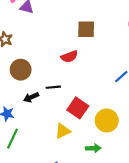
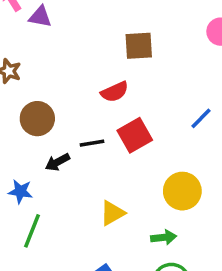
red square: (78, 108) -> (135, 135), moved, turned 30

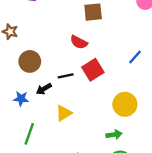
red semicircle: (115, 92) -> (79, 42), turned 54
blue star: (20, 191) -> (21, 99), moved
yellow triangle: (112, 213) -> (64, 113), moved

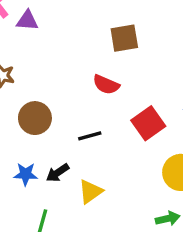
red square: (93, 70) -> (148, 123), moved
black arrow: (44, 89) -> (58, 173), moved

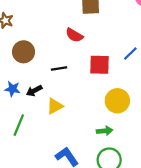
red square: (148, 123) -> (100, 65), turned 30

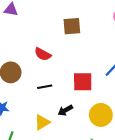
red semicircle: (74, 35) -> (43, 54), moved
black arrow: (34, 91) -> (65, 110), moved

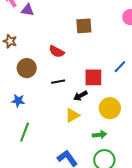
black arrow: (65, 110) -> (80, 96), moved
yellow triangle: (42, 122) -> (72, 115), moved

